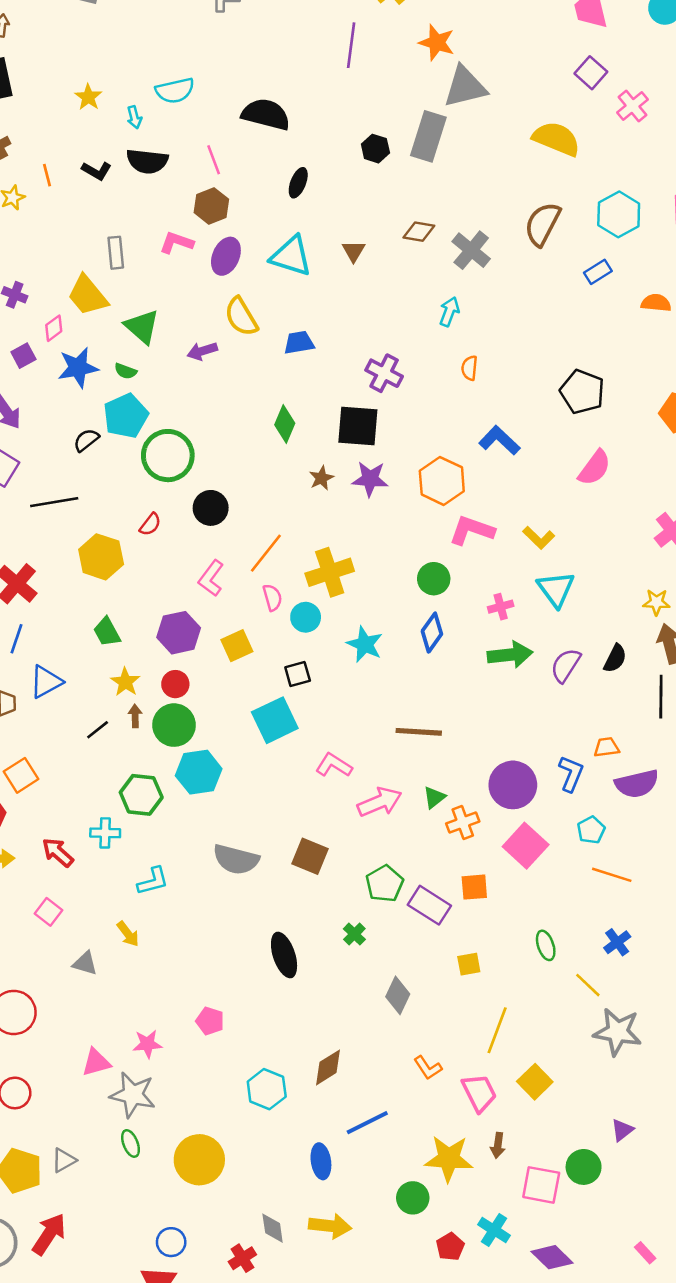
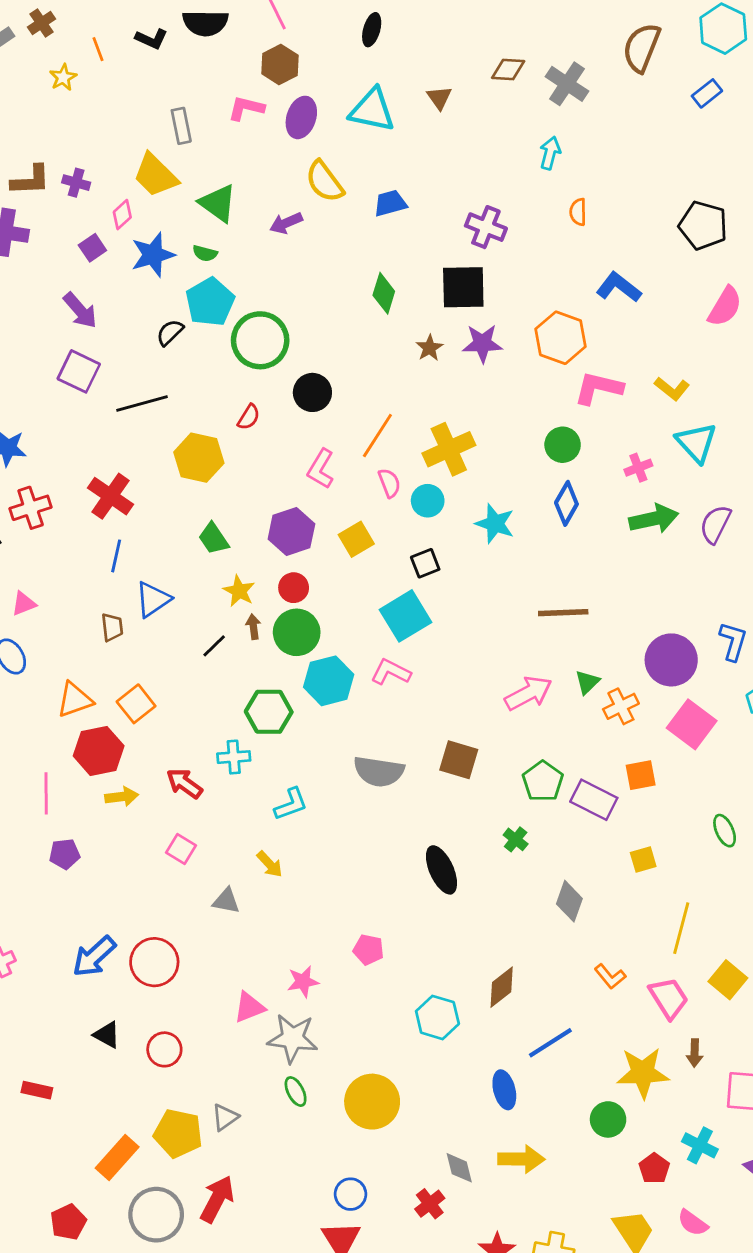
pink L-shape: (334, 765) -> (391, 672), moved

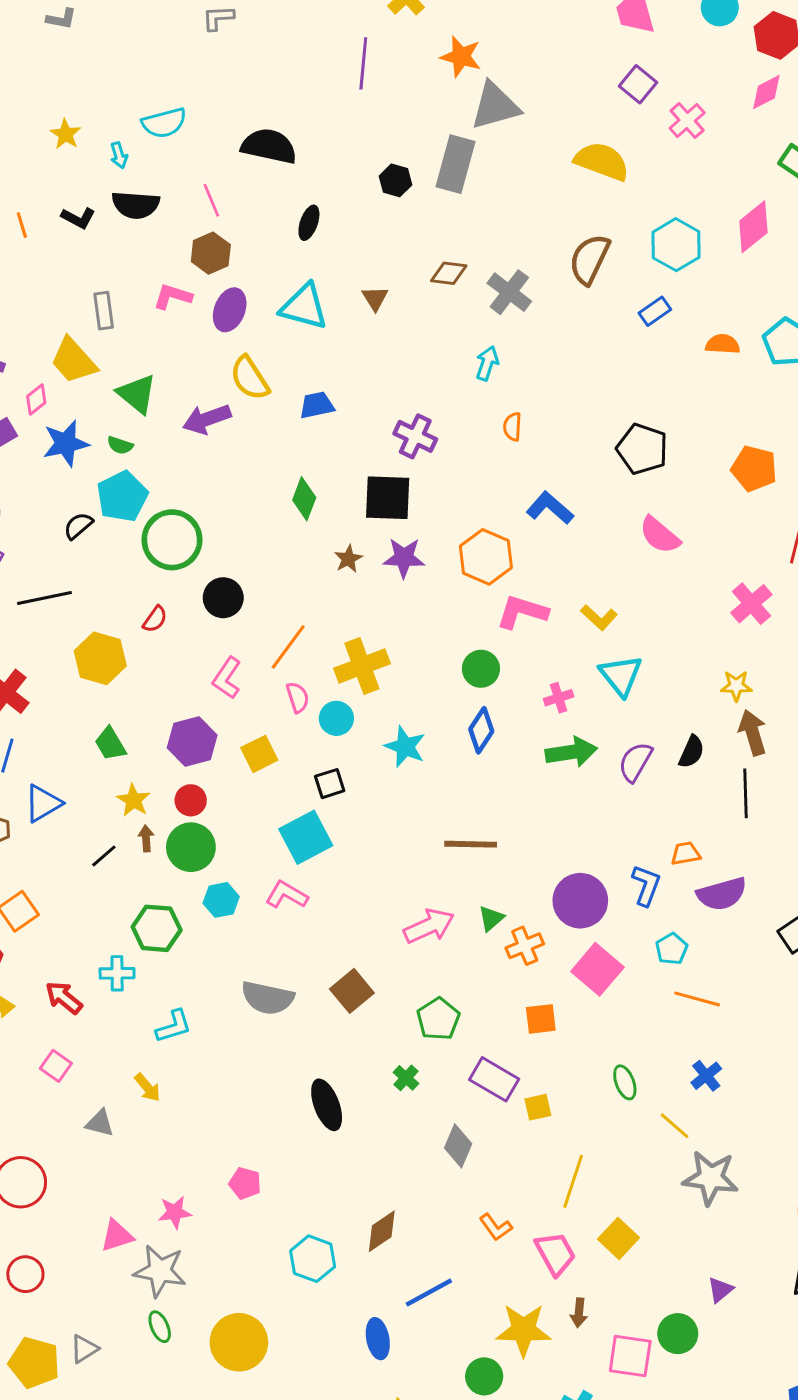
purple arrow: (286, 223) -> (207, 419), size x1.4
pink semicircle: (725, 307) -> (660, 535), turned 96
cyan hexagon: (329, 681) -> (221, 900), size x0.7
brown square: (459, 760) -> (352, 991), turned 30
purple rectangle: (594, 800) -> (494, 1079), moved

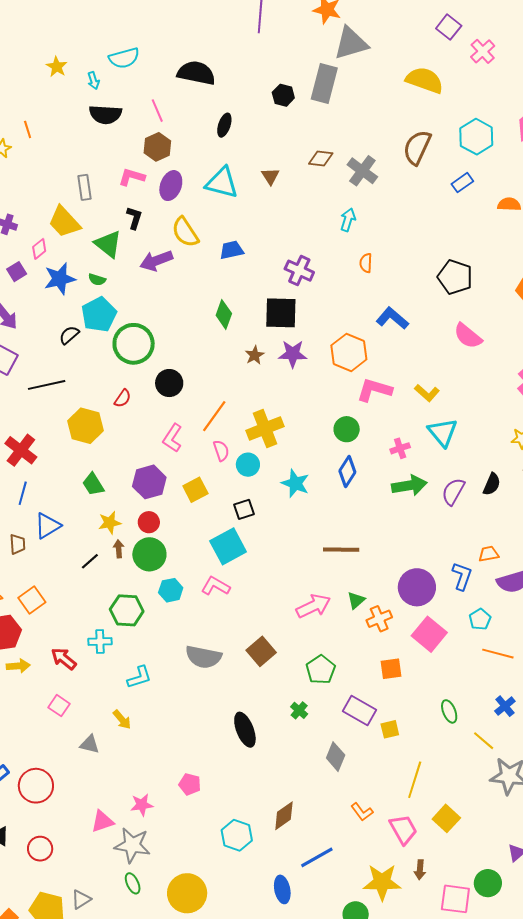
black L-shape: (78, 218) -> (134, 218), moved, turned -100
yellow star: (133, 800) -> (110, 523), turned 30

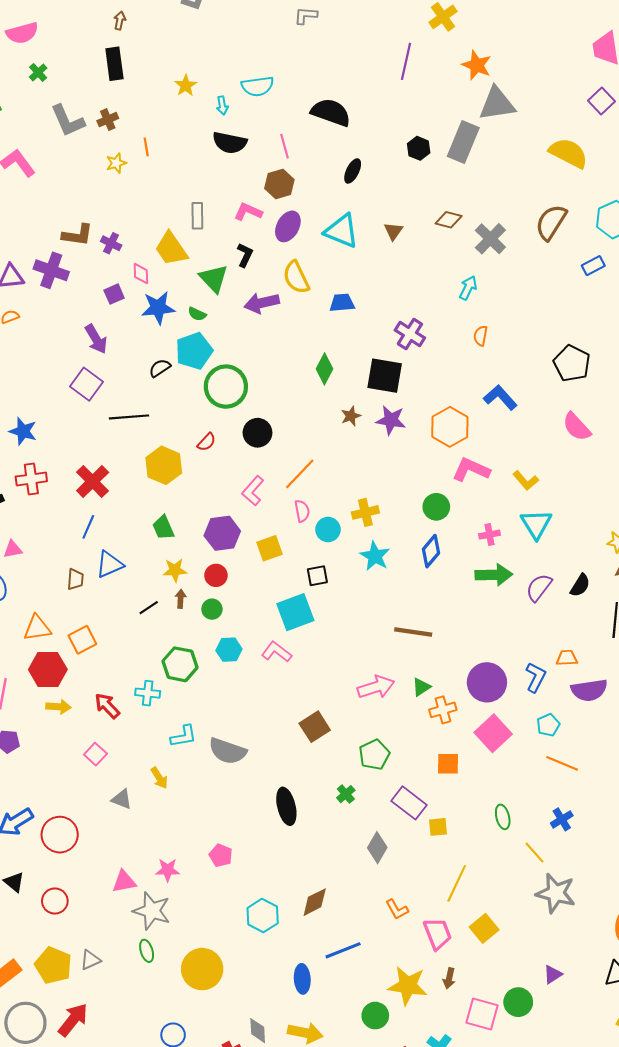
pink diamond: (39, 249) -> (141, 274), turned -60
yellow cross: (265, 428) -> (365, 512), moved, size x0.7
green circle: (149, 554) -> (212, 609), size x0.6
gray semicircle: (203, 657) -> (228, 751), moved

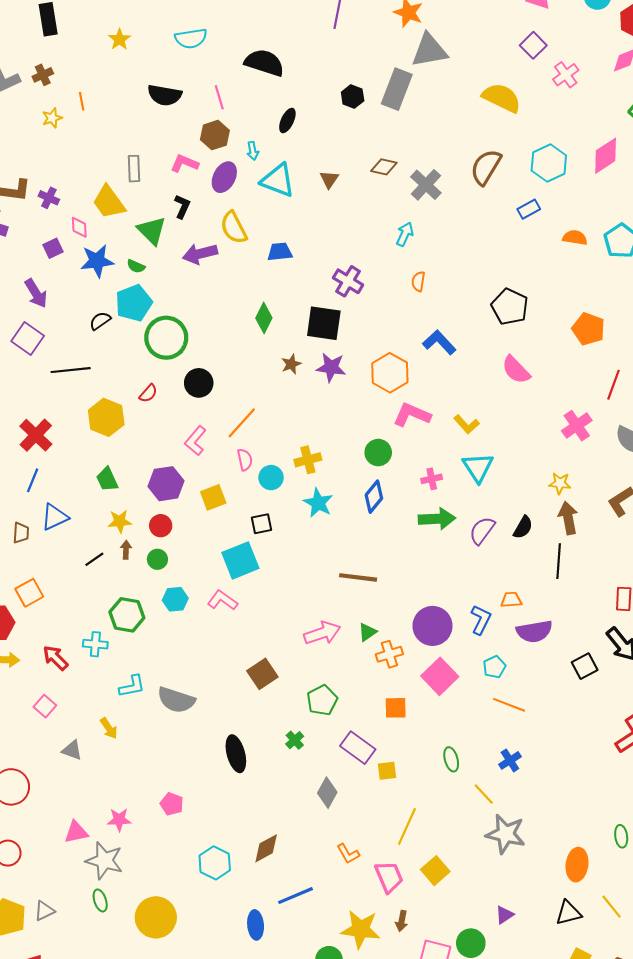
cyan arrow: (222, 105) -> (253, 151), moved

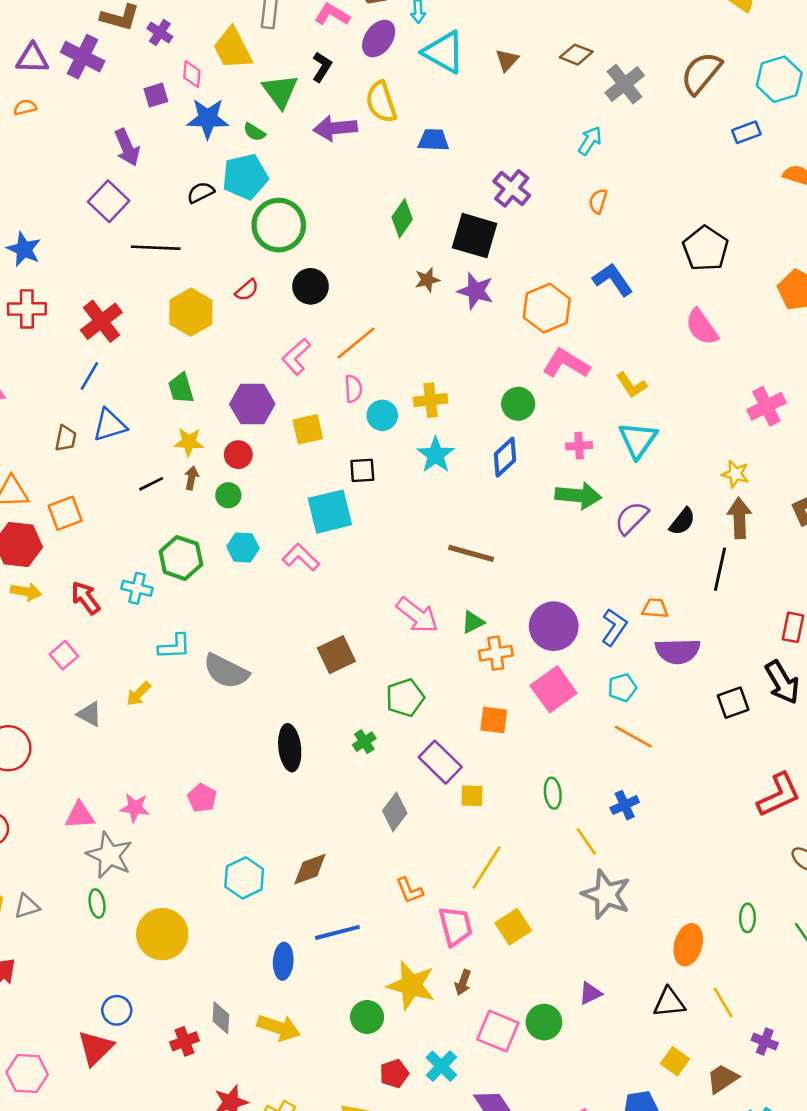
pink arrow: (322, 633) -> (417, 615), turned 48
yellow arrow: (109, 728) -> (138, 694), turned 70

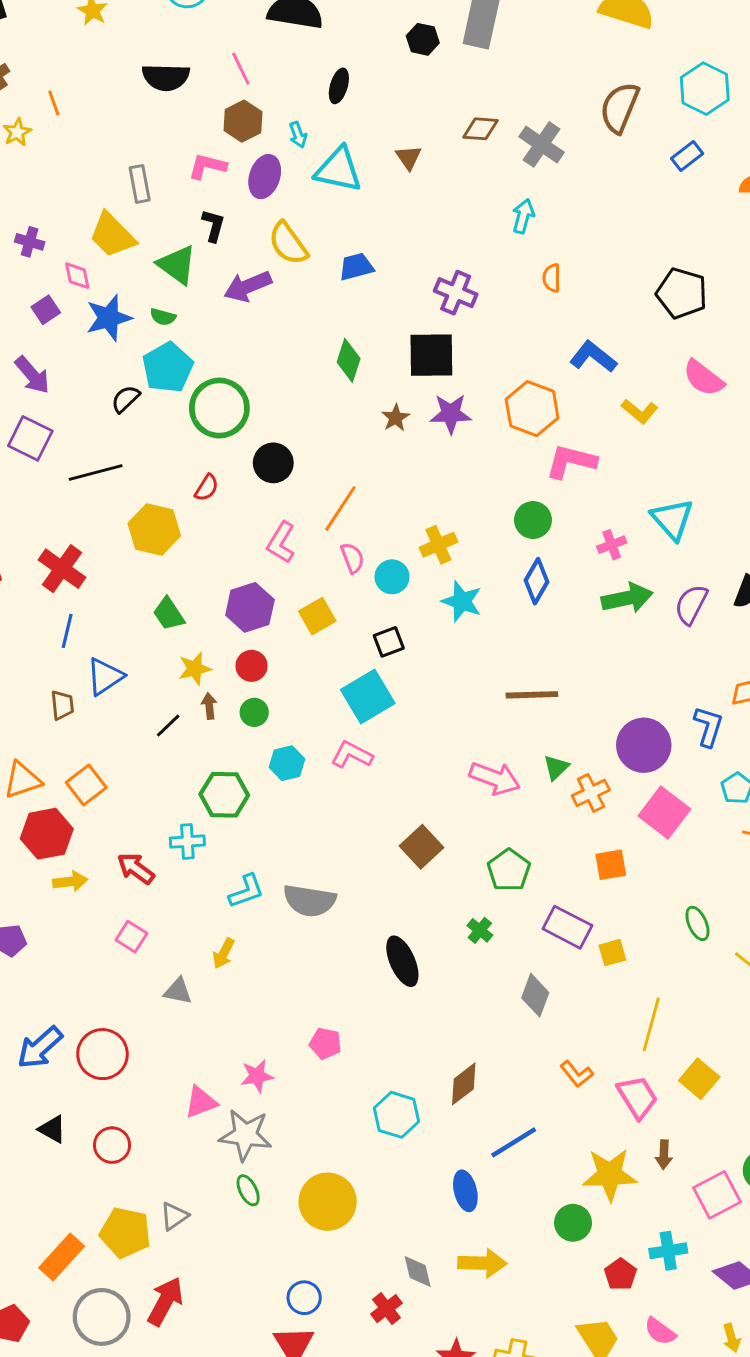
yellow L-shape: (631, 385) -> (640, 411), moved
pink square: (498, 1031) -> (717, 1195), turned -33
cyan cross: (441, 1066) -> (668, 1251), turned -36

